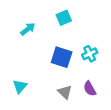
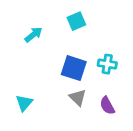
cyan cross: (90, 54) -> (107, 64), turned 35
gray triangle: (65, 92) -> (78, 98), moved

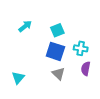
cyan square: (76, 21) -> (57, 30), moved
purple semicircle: (107, 106) -> (86, 69), moved, turned 40

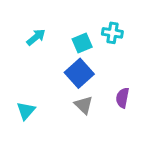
cyan cross: (81, 48) -> (112, 33), moved
blue square: (55, 51) -> (79, 73), turned 30

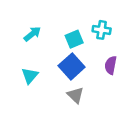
purple semicircle: (123, 98) -> (111, 65), moved
cyan triangle: (26, 111) -> (30, 76), moved

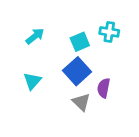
purple semicircle: (111, 65) -> (104, 88), moved

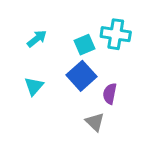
cyan cross: (109, 32) -> (116, 34), size x1.4
gray triangle: (81, 102) -> (95, 122), moved

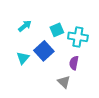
cyan cross: (116, 34) -> (78, 37), moved
blue square: (82, 76) -> (44, 51), moved

